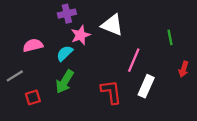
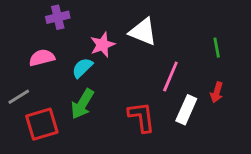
purple cross: (67, 14) -> (58, 17), moved
red arrow: (184, 69) -> (217, 92), moved
red square: (33, 97) -> (42, 124), size x1.6

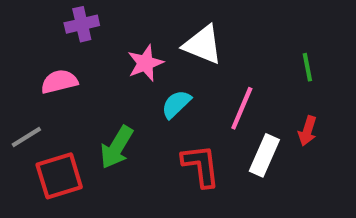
cyan semicircle: (82, 68) -> (176, 104), moved

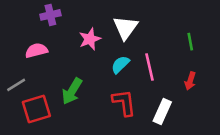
white triangle: (203, 45) -> (125, 28), turned 44
cyan semicircle: (176, 104) -> (120, 64), moved
pink line: (242, 108) -> (150, 67), turned -36
white rectangle: (264, 155) -> (162, 112), moved

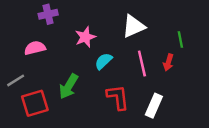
white triangle: (125, 28) -> (133, 26), moved, turned 30
cyan semicircle: (120, 64) -> (103, 61), moved
red arrow: (190, 81) -> (168, 62), moved

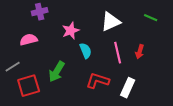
green line: (180, 39) -> (151, 18), moved, turned -56
cyan semicircle: (103, 61) -> (86, 51), turned 112
red L-shape: (118, 97) -> (98, 81), turned -65

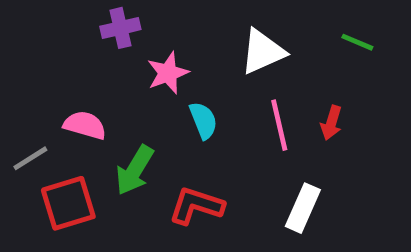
purple cross: (40, 12) -> (120, 28), moved
pink semicircle: (29, 40) -> (85, 125), moved, turned 30
red L-shape: (98, 81) -> (196, 206), moved

